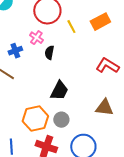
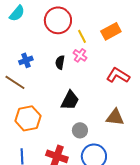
pink cross: (36, 38) -> (80, 55), moved
orange hexagon: (35, 119) -> (28, 118), moved
gray circle: (61, 120) -> (80, 130), moved

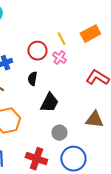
red circle: (58, 20) -> (37, 51), moved, size x0.7
black semicircle: (60, 62) -> (32, 79), moved

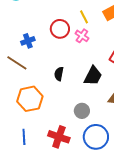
black semicircle: (32, 79) -> (59, 74), moved
black trapezoid: (49, 103) -> (93, 76), moved

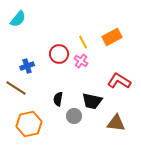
black trapezoid: (93, 76) -> (92, 101), turned 75
gray circle: (82, 111) -> (74, 116), moved

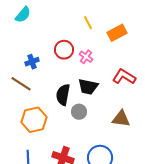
yellow line: (83, 42) -> (88, 23), moved
black semicircle: (58, 99) -> (63, 95), size x1.5
black trapezoid: (92, 101) -> (88, 87), moved

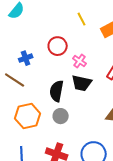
pink cross: (86, 57) -> (80, 61), moved
gray circle: (79, 112) -> (61, 116), moved

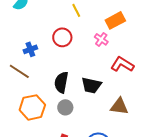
yellow line: (82, 19) -> (76, 10), moved
pink cross: (80, 61) -> (101, 39), moved
black trapezoid: (82, 83) -> (91, 85), moved

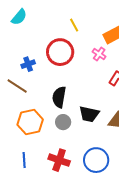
red circle: (62, 37) -> (60, 52), size x1.4
black trapezoid: (91, 85) -> (89, 114), moved

